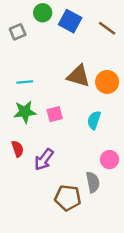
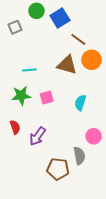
blue square: (70, 21) -> (60, 18), turned 30
brown line: (107, 28) -> (78, 39), moved
cyan line: (25, 82) -> (29, 70), moved
orange circle: (107, 82) -> (92, 60), moved

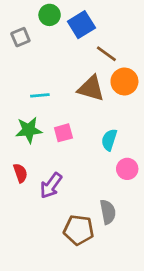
pink circle: (94, 136) -> (127, 169), moved

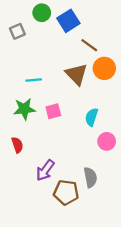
brown triangle: (91, 88) -> (76, 74), turned 30
purple arrow: (51, 186) -> (45, 170), moved

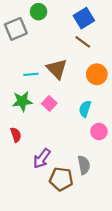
blue square: (68, 21) -> (84, 18), moved
gray square: (17, 31) -> (16, 29), size x1.5
orange circle: (104, 68) -> (97, 74), moved
brown triangle: (76, 74) -> (57, 69), moved
pink square: (53, 111) -> (49, 103), turned -32

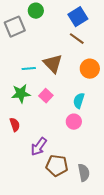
pink circle: (99, 131) -> (74, 122), moved
gray semicircle: (84, 165) -> (84, 173), moved

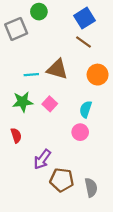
brown triangle: (53, 64) -> (57, 69), turned -30

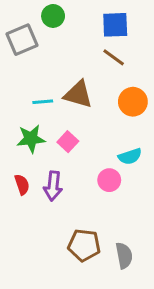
blue square: (85, 18) -> (115, 25), turned 30
cyan semicircle: (86, 109) -> (130, 156), moved, turned -126
purple arrow: (42, 159) -> (53, 186), moved, turned -30

